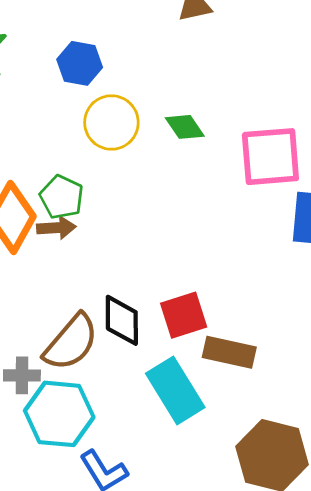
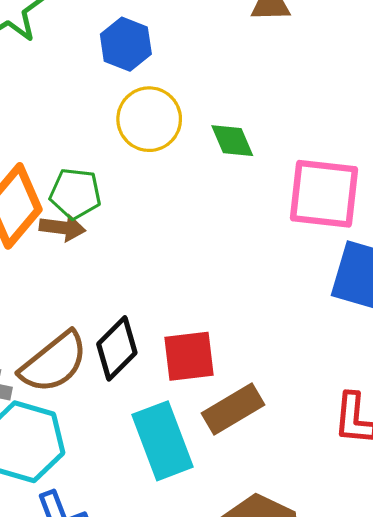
green pentagon: (62, 197) -> (75, 194), turned -30
black diamond: (122, 320) -> (117, 348), turned 34
brown rectangle: (229, 352) -> (233, 409), turned -54

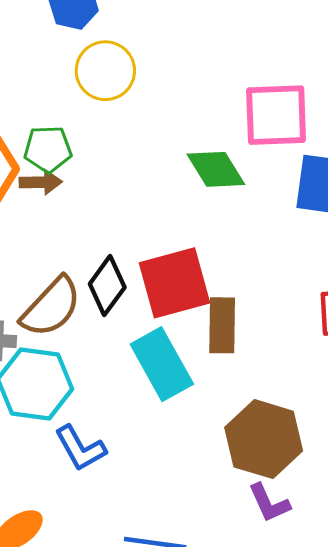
green diamond: (232, 141) -> (216, 169), moved, size x1.4
red square: (189, 356) -> (174, 283), size x1.4
brown rectangle: (233, 409) -> (222, 325), turned -50

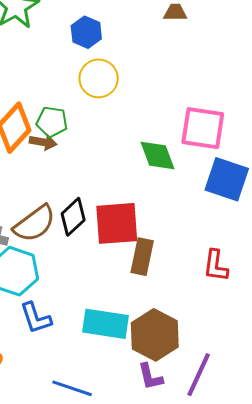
cyan rectangle: (162, 364) -> (105, 324), moved, turned -63

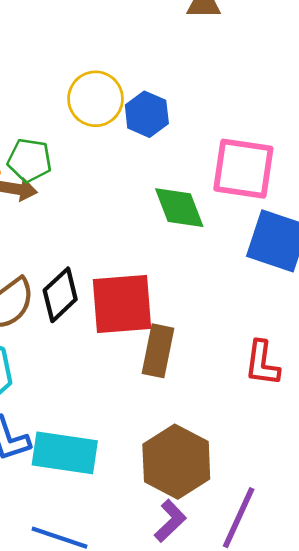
blue hexagon: (86, 32) -> (147, 114), moved
cyan rectangle: (105, 324) -> (65, 453), moved
purple L-shape: (150, 377) -> (170, 521), turned -120

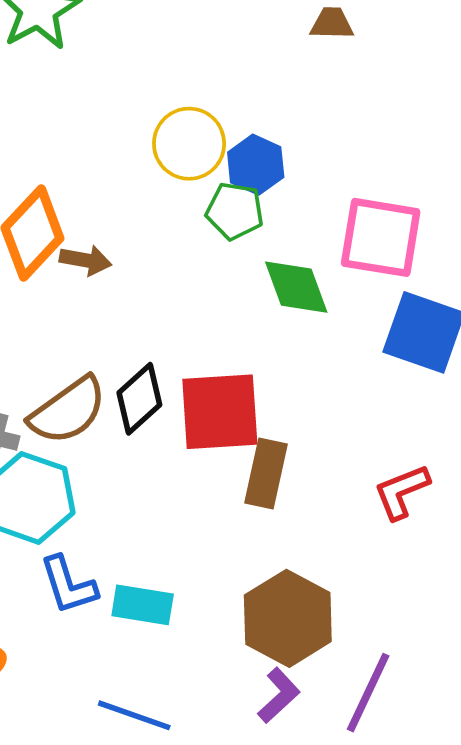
green pentagon: (30, 160) -> (235, 211), moved
red L-shape: (262, 363) -> (402, 492), turned 60
cyan rectangle: (65, 453) -> (143, 605), size x0.7

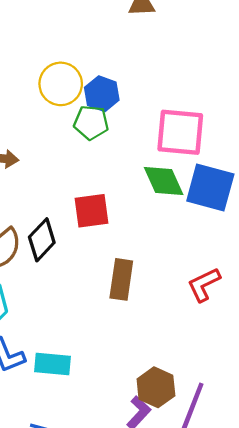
green diamond: (296, 287) -> (164, 181), moved
red square: (220, 412) -> (92, 211), moved, size x0.7
brown hexagon: (288, 618) -> (156, 387), moved, size x0.7

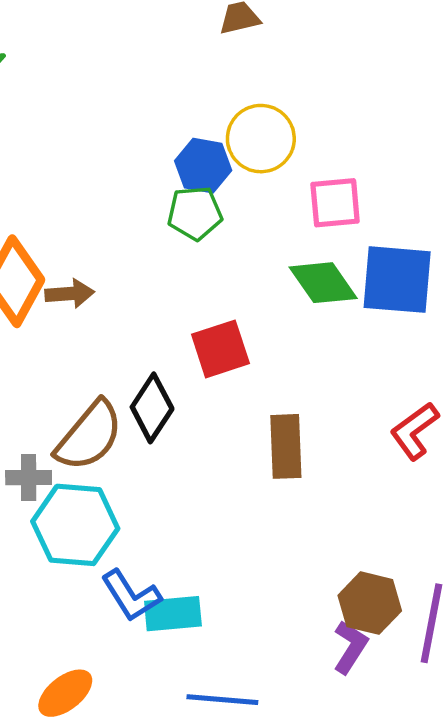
yellow circle: (61, 84) -> (261, 139), moved
pink square: (180, 132) -> (335, 203), size x0.7
cyan rectangle: (53, 364) -> (173, 614), moved

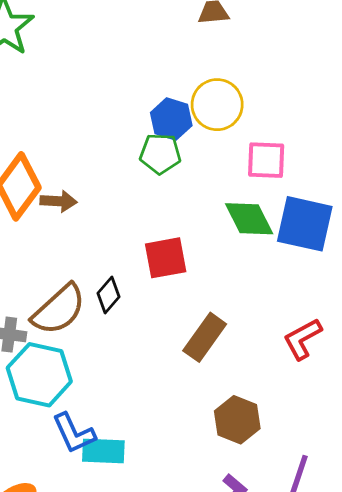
black diamond: (152, 408) -> (109, 295), size x0.7
brown rectangle: (286, 446) -> (205, 337), turned 30
brown hexagon: (370, 603) -> (237, 420), moved

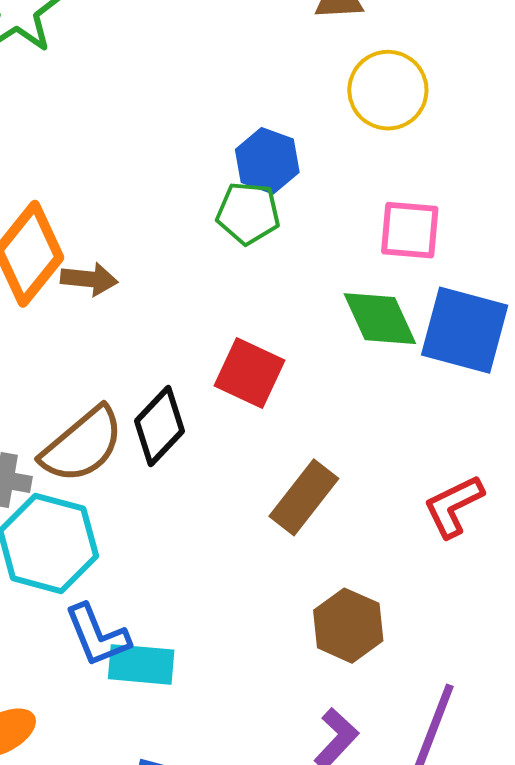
yellow circle: (217, 105) -> (388, 90), moved
red square: (166, 258) -> (249, 373), turned 33
black diamond: (109, 295) -> (159, 426), size x1.4

